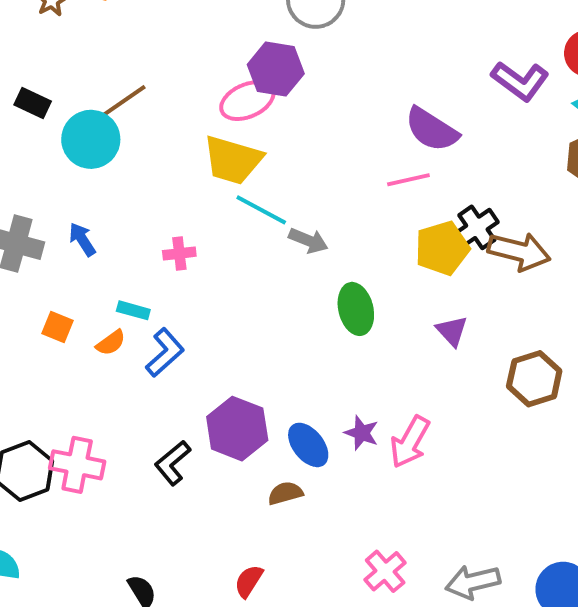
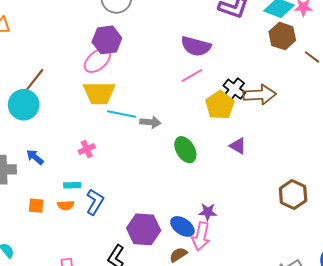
orange semicircle: (111, 343) -> (66, 205), turned 49
brown hexagon: (534, 379) -> (293, 195), moved
pink arrow: (410, 442) -> (201, 236), moved

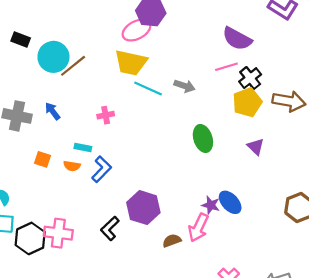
brown line: (34, 81) -> (73, 66), moved
black cross: (234, 89) -> (250, 78), moved
gray arrow: (150, 122) -> (185, 86), moved
blue ellipse: (182, 226) -> (230, 202), moved

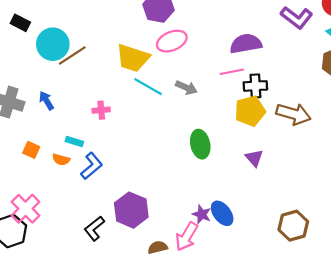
pink ellipse: (136, 30) -> (172, 41), moved
purple semicircle: (237, 39) -> (246, 44), turned 136
black cross: (250, 78) -> (255, 86), turned 30
pink cross: (58, 233) -> (26, 209), moved, turned 32

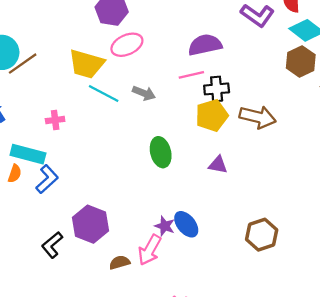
cyan rectangle: (74, 142) -> (28, 154), size x1.8
purple triangle: (254, 158) -> (218, 165), turned -36
orange semicircle: (61, 160) -> (15, 174), turned -84

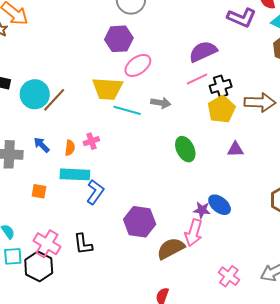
orange semicircle: (15, 174) -> (70, 148), moved
black L-shape: (52, 245) -> (83, 244), moved, turned -45
brown semicircle: (120, 262) -> (171, 248), size x1.6

